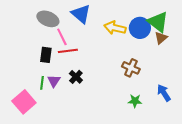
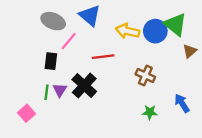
pink line: (62, 37) -> (69, 41), turned 66
brown triangle: (161, 38) -> (190, 51), moved
red line: (68, 51) -> (103, 57), moved
black cross: (76, 77) -> (84, 86), size x1.6
pink square: (24, 102) -> (26, 113), size x0.7

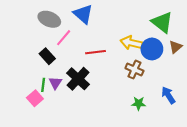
yellow arrow: (128, 31) -> (131, 43), moved
blue circle: (155, 31) -> (152, 49), moved
black rectangle: (51, 61) -> (47, 56), turned -49
pink square: (26, 113) -> (35, 98), moved

